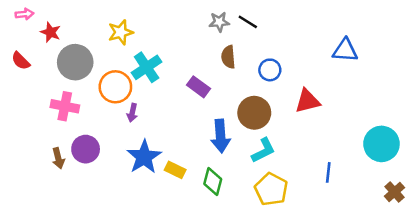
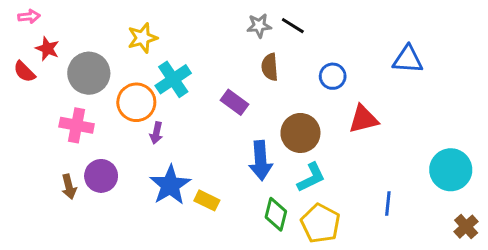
red star: (51, 32) -> (47, 49), moved
blue circle: (270, 70) -> (333, 76), moved
green diamond: (213, 182) -> (276, 214), moved

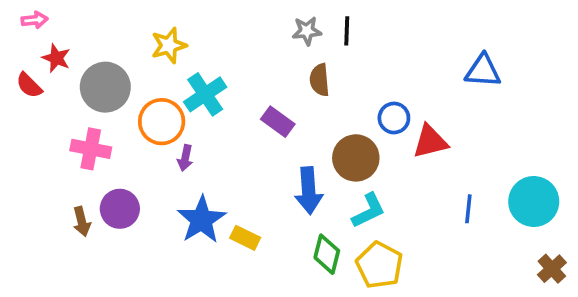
black line: (293, 26) -> (347, 31), turned 60
blue circle: (333, 76) -> (394, 118), moved
blue line: (388, 204) -> (468, 209), moved

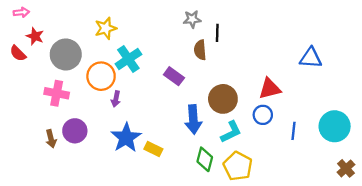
black line: (347, 31) -> (217, 33), moved
blue triangle: (483, 71) -> (311, 58), moved
blue circle: (394, 118) -> (263, 115), moved

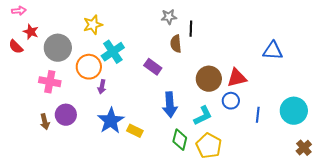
brown circle: (223, 99) -> (209, 79), moved

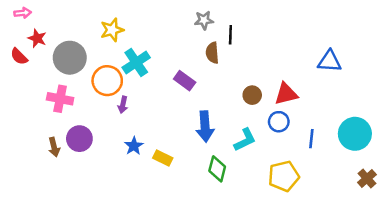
brown circle: (209, 79) -> (252, 95), size x0.6
blue star: (111, 121) -> (134, 146), size x0.6
yellow pentagon: (209, 146) -> (284, 176), moved, turned 30

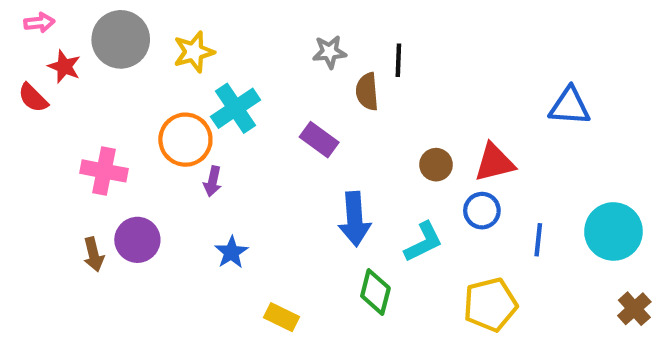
gray star: (204, 20) -> (330, 52), moved
gray circle: (70, 58) -> (121, 39), moved
yellow rectangle: (163, 158) -> (281, 317), moved

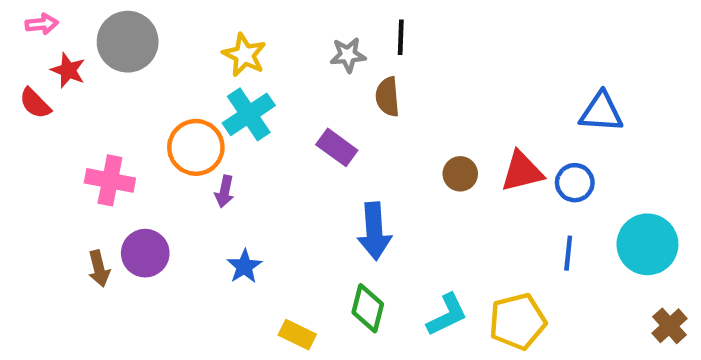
yellow star: (194, 52) -> (244, 55), moved, turned -30
black line: (398, 60) -> (401, 37), moved
blue circle: (482, 211) -> (575, 183), moved
cyan L-shape: (423, 242) -> (447, 315), moved
green diamond: (375, 292) -> (368, 308), moved

